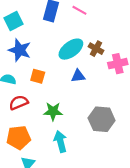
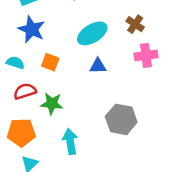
brown cross: (96, 49) -> (135, 24), moved
green star: (53, 111) -> (52, 104), moved

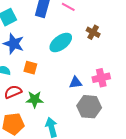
pink cross: (146, 55) -> (101, 78), moved
blue triangle: (98, 66) -> (75, 83), moved

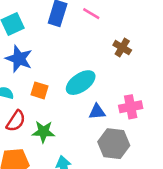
cyan ellipse: (61, 42) -> (81, 83), moved
red semicircle: (13, 92) -> (16, 121), turned 144

